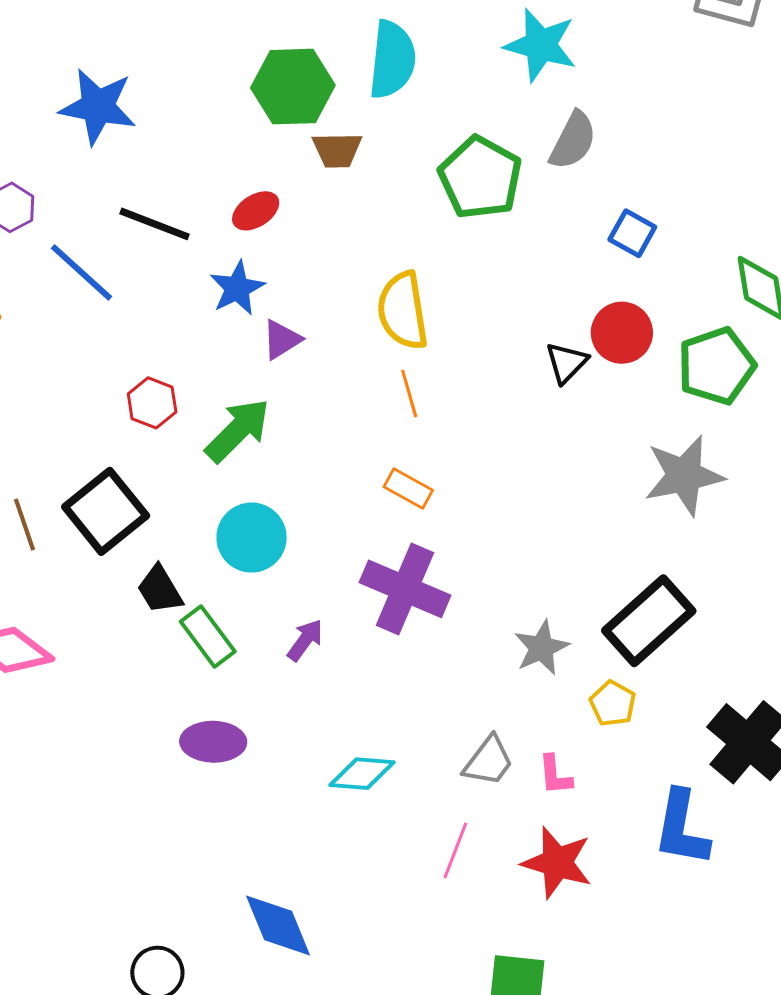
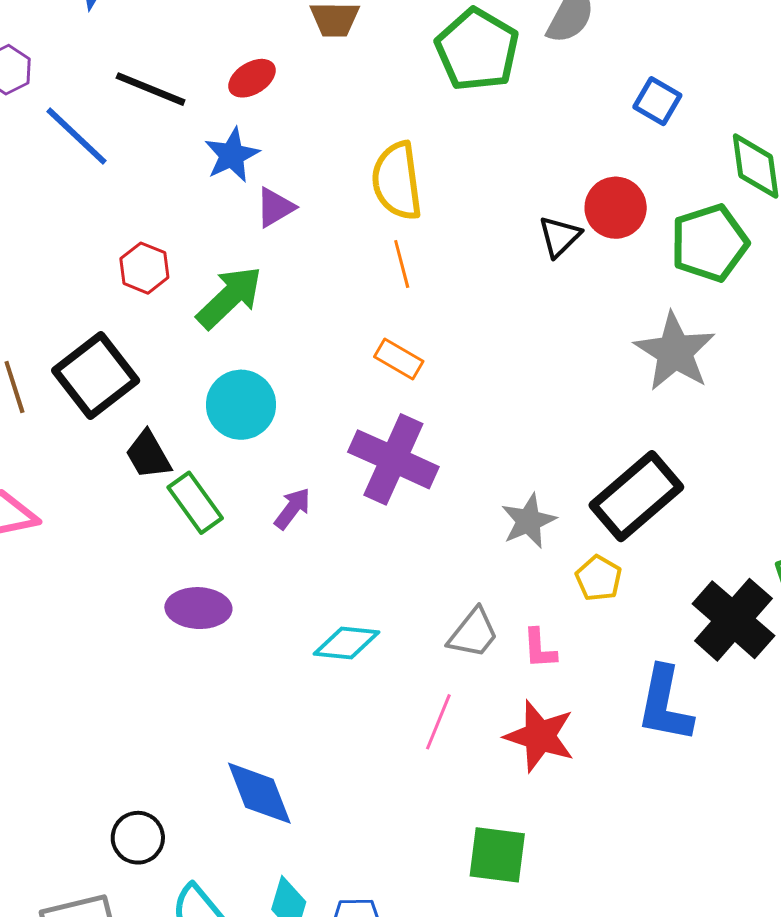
blue square: (632, 233) -> (657, 101), moved
gray star: (684, 475) -> (675, 352), turned -30

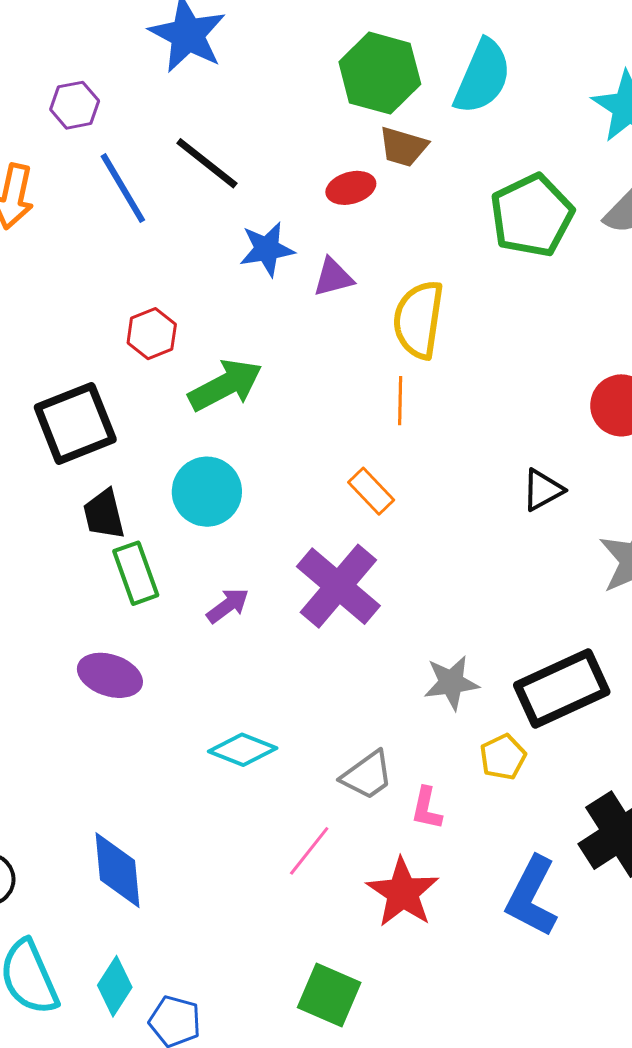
red ellipse: (252, 78) -> (351, 188), moved
purple triangle: (275, 207) -> (333, 277), moved
black triangle: (560, 236) -> (543, 490), moved

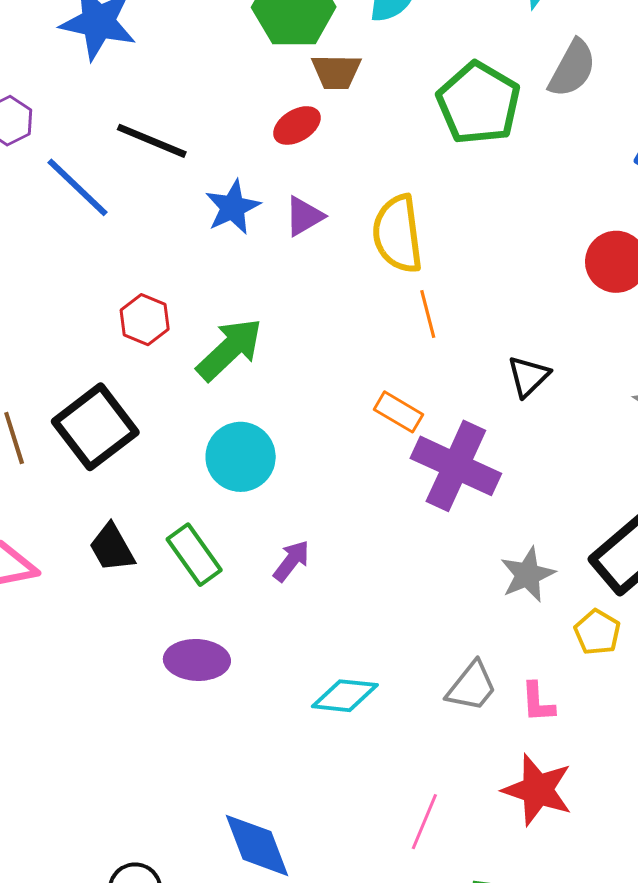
orange line: (400, 401) -> (428, 314), moved
black triangle: (543, 490) -> (528, 376), moved
black trapezoid: (104, 514) -> (112, 548), moved
purple cross: (338, 586) -> (456, 466), moved
pink line: (309, 851) -> (424, 822), moved

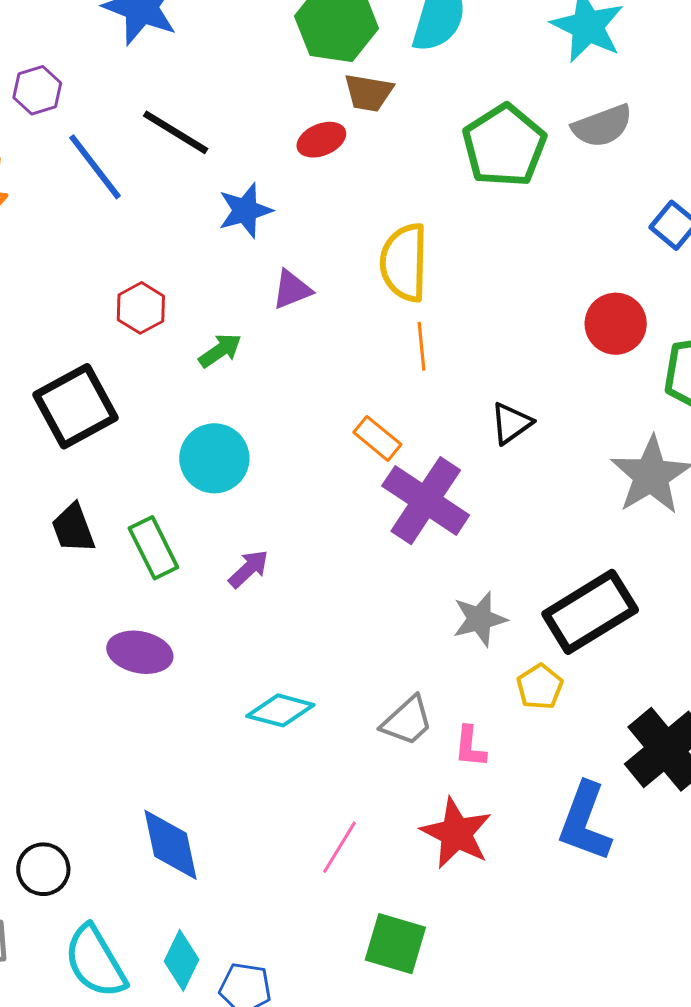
gray semicircle: (572, 68) -> (602, 126), turned 32
purple triangle: (304, 216) -> (292, 290), moved
green arrow: (229, 349) -> (220, 350), size x0.6

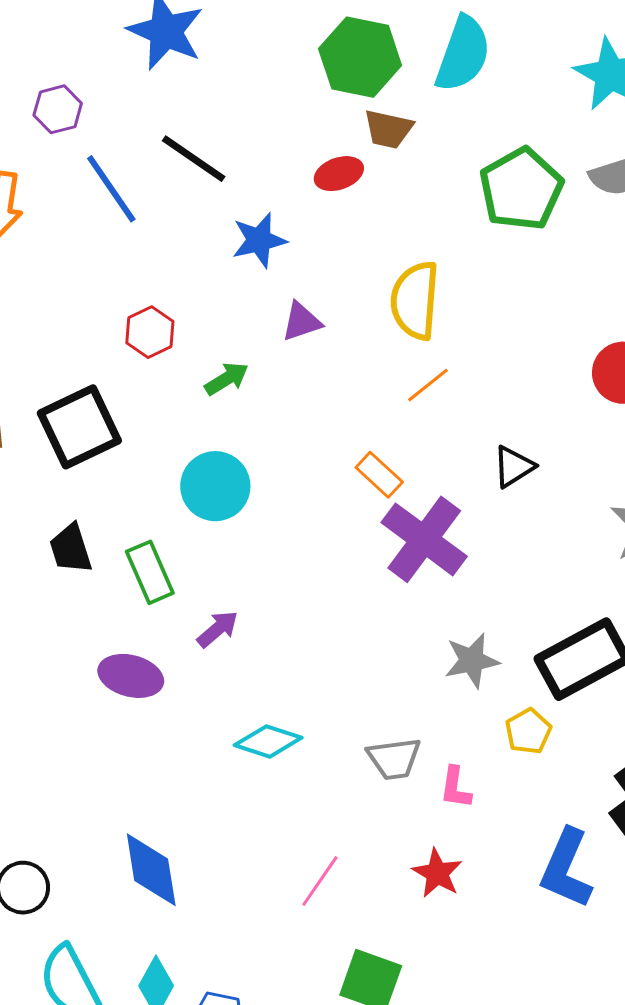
orange line: (421, 346) -> (428, 385), turned 54
purple arrow: (249, 569) -> (218, 629), moved
gray trapezoid: (407, 721) -> (394, 759), turned 32
red star: (456, 833) -> (437, 873), size x0.7

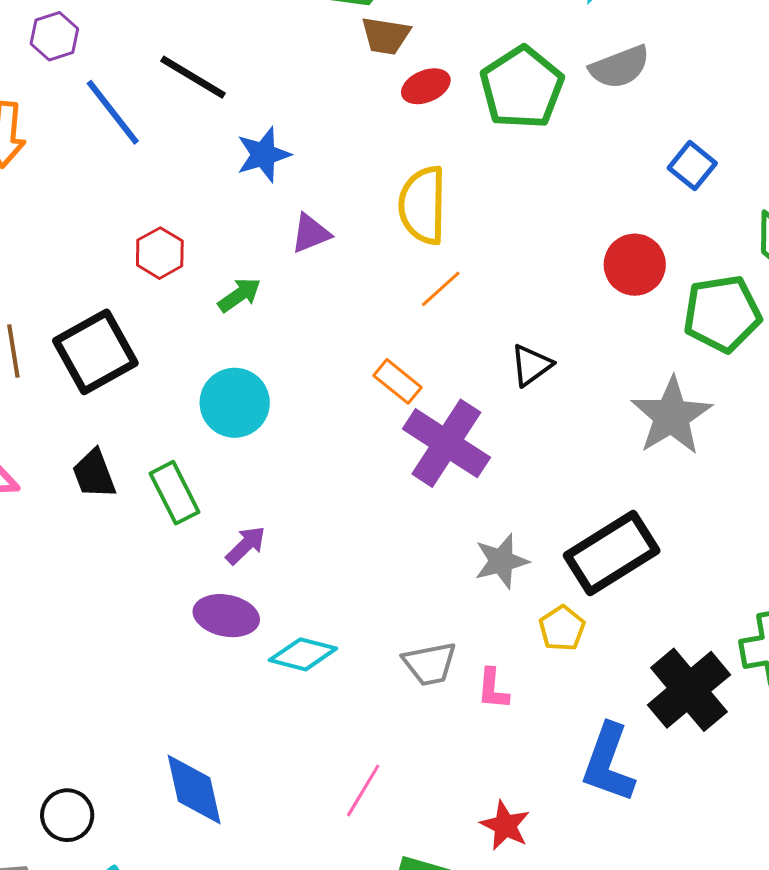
red ellipse: (339, 174) -> (426, 86), moved
purple ellipse: (131, 676) -> (226, 616), moved
red star: (437, 873) -> (505, 825), moved

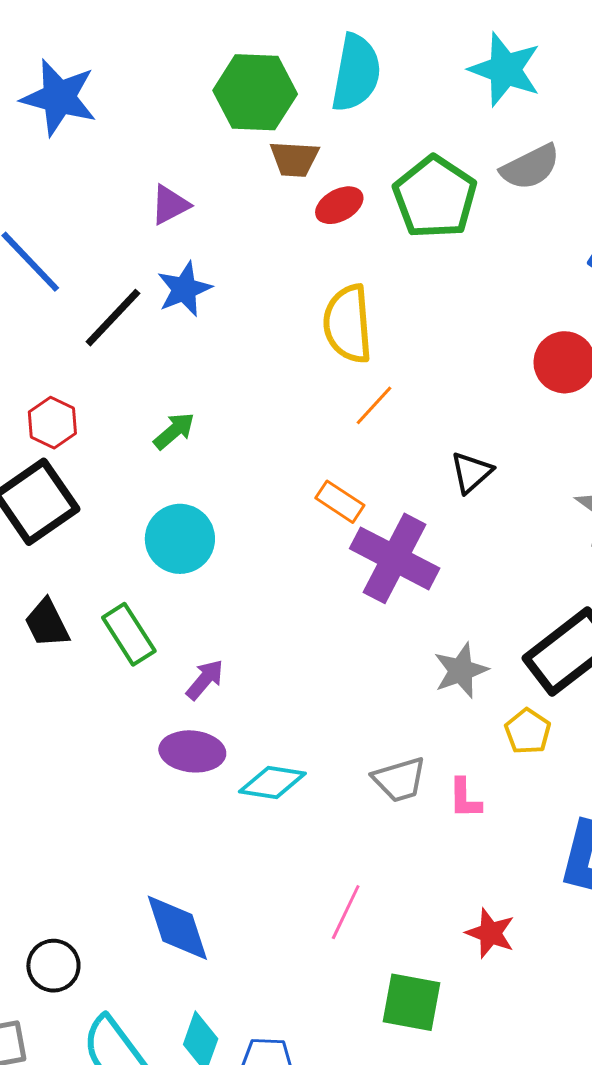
black line: (193, 77) -> (113, 318), moved, turned -72
purple triangle: (311, 233) -> (170, 205), moved
red hexagon: (160, 253) -> (52, 423), moved

